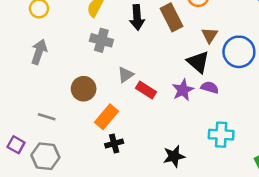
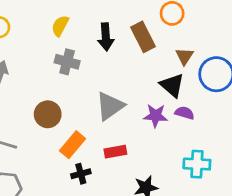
gray triangle: (126, 75) -> (110, 106), moved, size x1.6
red rectangle: (146, 90) -> (115, 152), moved, turned -42
purple star: (183, 90) -> (155, 116), turned 30

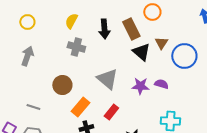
black triangle: (172, 85) -> (141, 52), moved
gray triangle: (110, 106) -> (107, 79), turned -45
red rectangle: (115, 152) -> (111, 112), turned -42

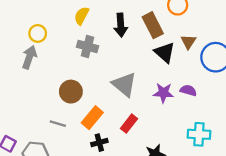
yellow circle: (27, 22) -> (38, 33), moved
gray line: (33, 107) -> (58, 124), moved

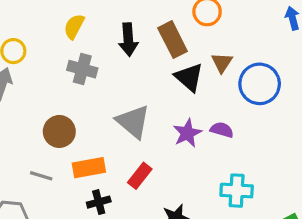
purple star: (163, 93) -> (187, 133), turned -30
orange rectangle: (92, 118) -> (89, 168), turned 40

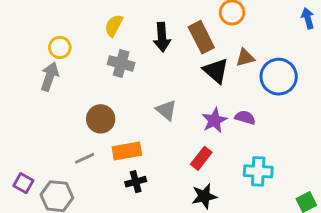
brown triangle: (222, 63) -> (245, 58), turned 42
gray triangle: (133, 122) -> (166, 110), size x0.7
gray line: (41, 176) -> (85, 158), turned -42
red rectangle: (140, 176) -> (201, 158), moved

